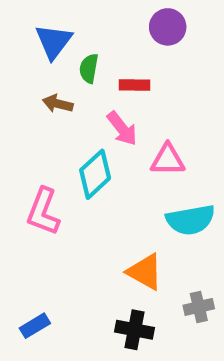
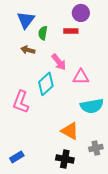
red rectangle: (134, 85) -> (71, 31), moved

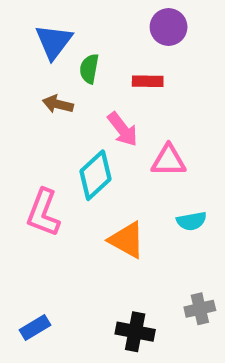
red rectangle: (71, 31) -> (148, 81), moved
cyan semicircle: (92, 106) -> (191, 221), size x0.6
orange triangle: (70, 131) -> (127, 240), moved

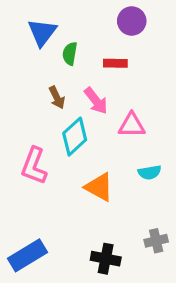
brown arrow: (58, 104) -> (57, 97), moved, turned -130
blue rectangle: (35, 328) -> (28, 255), size x1.6

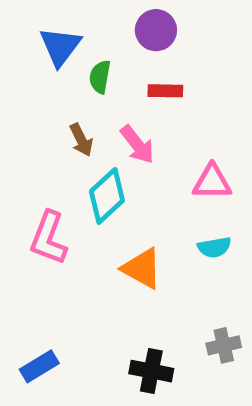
purple circle: (132, 21) -> (156, 30), moved
pink triangle: (132, 125) -> (212, 182), moved
blue rectangle: (28, 255) -> (39, 366), size x0.7

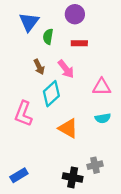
gray cross: (224, 345) -> (95, 165), moved

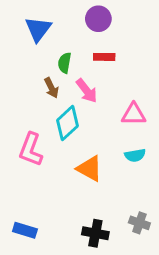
green semicircle: (48, 37) -> (65, 63), moved
gray cross: (95, 165) -> (139, 223), moved, turned 32
blue rectangle: (19, 175) -> (25, 230), turned 48

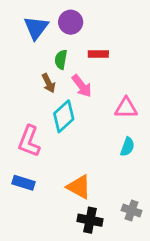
purple circle: (98, 19) -> (71, 22), moved
cyan semicircle: (135, 155) -> (127, 147), turned -60
orange triangle: (90, 169) -> (79, 187), moved
blue rectangle: (25, 230) -> (24, 183), moved

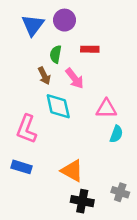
pink triangle: (126, 108) -> (106, 109), moved
cyan diamond: (64, 116) -> (58, 106), turned -60

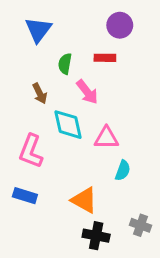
purple circle: (64, 20) -> (120, 25), moved
brown arrow: (44, 76) -> (40, 93), moved
pink triangle: (106, 109) -> (106, 138), moved
cyan semicircle: (116, 134) -> (123, 170), moved

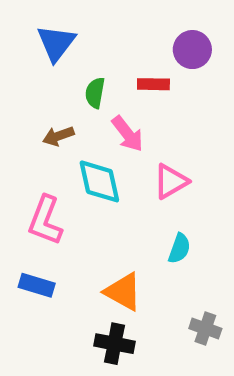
purple circle: (120, 25) -> (192, 50), moved
brown arrow: (40, 93) -> (58, 136), turned 96
pink triangle: (106, 138) -> (171, 181), moved, turned -30
black cross: (96, 236) -> (114, 344), moved

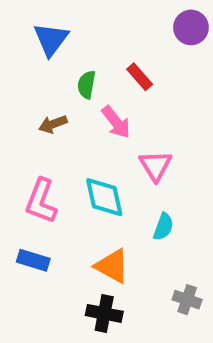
purple circle: (192, 50) -> (191, 27), moved
red rectangle: (153, 84) -> (140, 77), turned 48
cyan diamond: (99, 181) -> (104, 197), moved
pink triangle: (171, 181) -> (155, 166), turned -32

